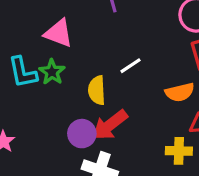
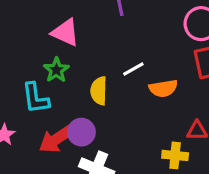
cyan L-shape: (23, 72) -> (36, 98), moved
orange semicircle: (180, 92) -> (163, 88), moved
red arrow: (110, 125) -> (57, 139), moved

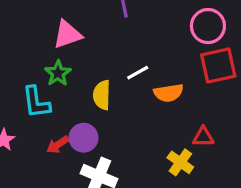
pink triangle: (65, 32) -> (67, 34), turned -44
red arrow: (57, 139) -> (58, 145), size x0.6
yellow cross: (175, 155) -> (180, 162), turned 30

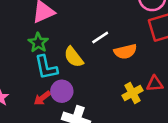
yellow semicircle: (102, 95) -> (74, 57), turned -35
cyan L-shape: (36, 102) -> (46, 67), moved
yellow cross: (180, 162) -> (133, 93), moved, turned 30

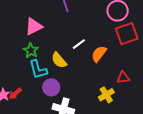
orange semicircle: (125, 52) -> (99, 54), turned 144
yellow cross: (133, 93) -> (106, 95), moved
red arrow: (42, 98) -> (15, 94), moved

